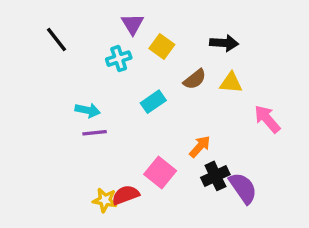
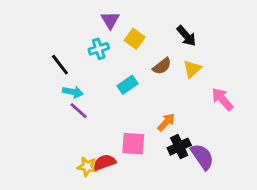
black line: (57, 40) -> (60, 65), moved
black arrow: (224, 43) -> (186, 36), turned 45
yellow triangle: (231, 83) -> (192, 69), turned -48
purple line: (95, 133) -> (79, 111), turned 48
pink square: (160, 172) -> (133, 144), turned -35

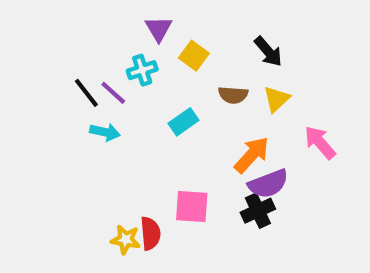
brown semicircle: (162, 66) -> (233, 95), turned 42
purple line: (79, 111) -> (113, 93), moved
orange arrow: (166, 122) -> (252, 155), moved, size x1.4
purple semicircle: (202, 157) -> (268, 184), moved, turned 104
red semicircle: (104, 162) -> (150, 233), turned 105

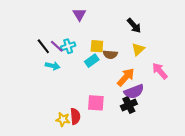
yellow square: (194, 56) -> (97, 46), moved, turned -32
cyan cross: (142, 70) -> (68, 46), moved
brown semicircle: (233, 95) -> (110, 54), moved

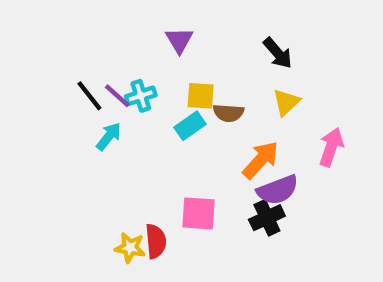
purple triangle: (79, 14) -> (179, 40), moved
cyan arrow: (53, 66) -> (109, 136), turned -64
pink arrow: (160, 71) -> (331, 147), turned 60

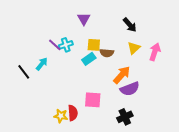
black line: (89, 96) -> (24, 72), moved
cyan arrow: (109, 136) -> (42, 64), moved
pink arrow: (331, 147) -> (155, 52), moved
black cross: (267, 218) -> (125, 117), moved

